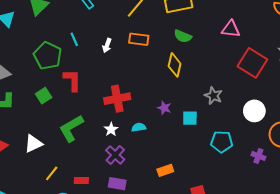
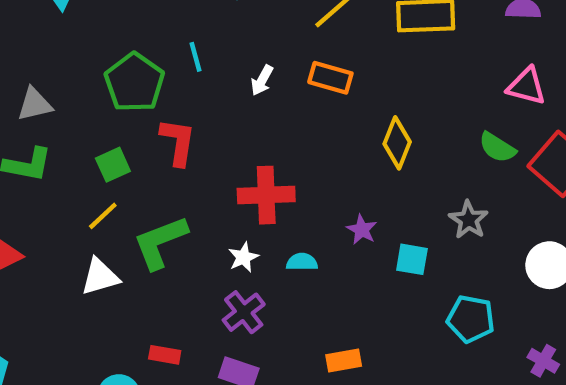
green semicircle: (183, 36) -> (497, 147), moved
white triangle: (33, 144) -> (100, 277), moved
yellow line: (52, 173) -> (103, 216), moved

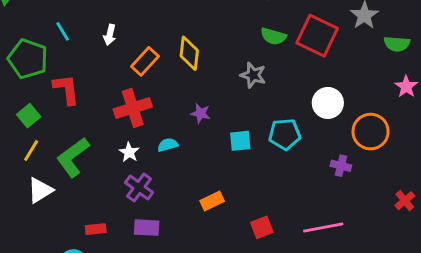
orange rectangle: (330, 78) -> (145, 61), moved, turned -48
yellow diamond: (397, 143) -> (189, 53), moved
gray star: (469, 220) -> (253, 75), moved
cyan square: (412, 259) -> (240, 141), moved
cyan pentagon: (471, 319) -> (285, 134), moved

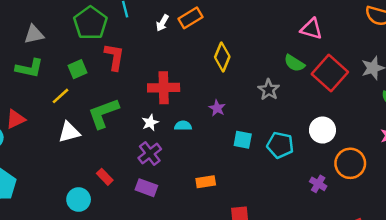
orange rectangle: (145, 61) -> (191, 18), moved
yellow line: (31, 150) -> (60, 96), moved
red rectangle: (96, 229) -> (105, 177), turned 35

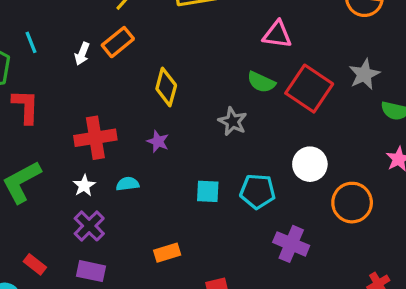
purple star: (217, 108) -> (158, 141), moved
purple cross: (318, 184) -> (291, 244), moved, size x1.5

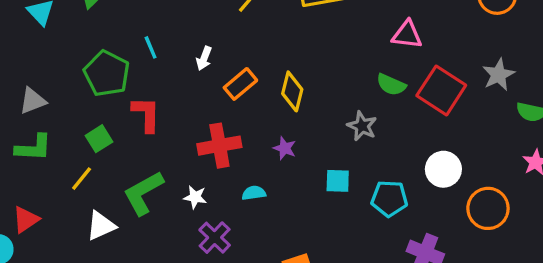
orange rectangle: (118, 42) -> (240, 84), moved
white star: (84, 186) -> (195, 197), moved, turned -30
cyan square: (208, 191) -> (338, 181), moved

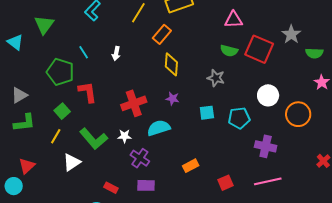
orange rectangle: (240, 84) -> (162, 34), moved
green L-shape: (143, 193) -> (94, 139), turned -92
cyan semicircle: (254, 193) -> (159, 128), size x1.6

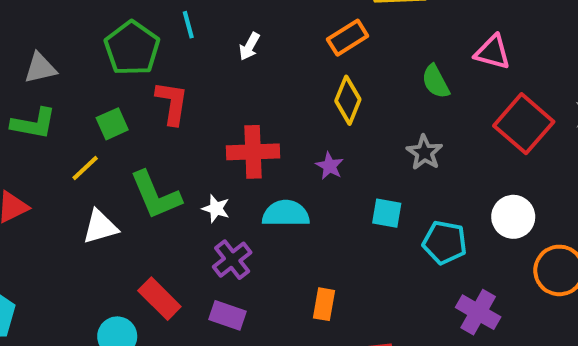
green semicircle: (229, 51) -> (436, 82), moved, turned 30
orange rectangle: (191, 166) -> (324, 304), turned -70
red rectangle: (111, 188) -> (159, 299), size x1.5

